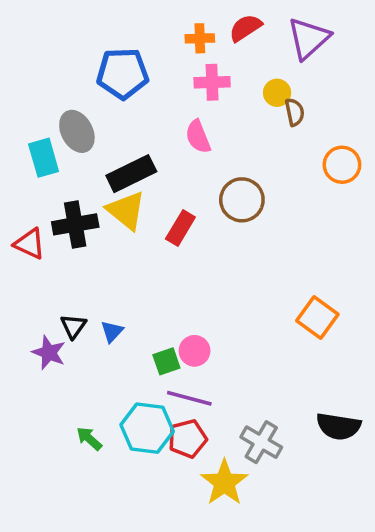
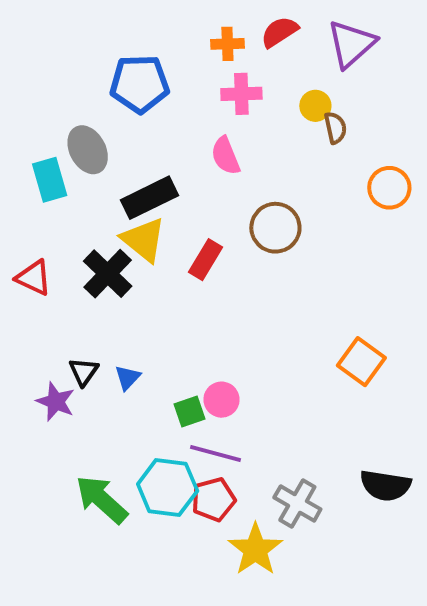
black cross: (75, 224) -> (108, 274), moved, turned -36
green arrow: (89, 439) -> (102, 499), size x1.8

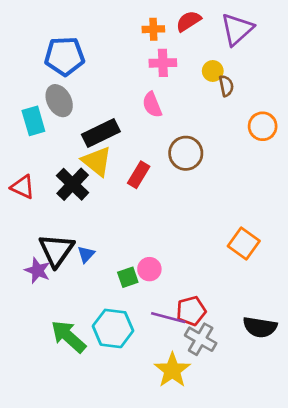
blue pentagon: (140, 84) -> (64, 56), moved
black triangle: (84, 372) -> (56, 250), size x1.8
purple line: (215, 454) -> (168, 318), moved
red pentagon: (214, 499) -> (191, 311), moved

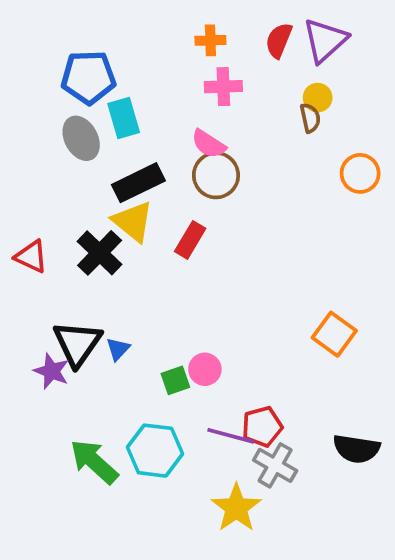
red semicircle: (188, 21) -> (279, 40), moved, turned -35
yellow circle: (213, 71) -> (318, 98), moved
pink semicircle: (152, 105) -> (209, 144), turned -35
cyan rectangle: (33, 121) -> (124, 118), moved
brown circle: (186, 153) -> (216, 175), moved

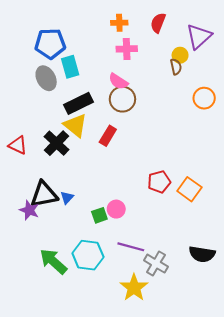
purple triangle: (325, 40) -> (199, 36), moved
black triangle: (77, 343) -> (44, 194), turned 44
red pentagon: (262, 427) -> (159, 182), moved

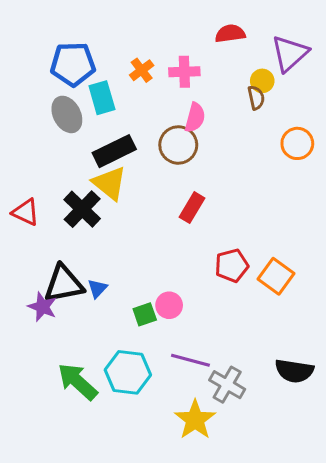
orange cross: (119, 23) -> (142, 70), moved, turned -35
red semicircle: (158, 23) -> (230, 34), turned 60
pink semicircle: (118, 81) -> (195, 118), moved, turned -108
red rectangle: (108, 136) -> (192, 208), moved

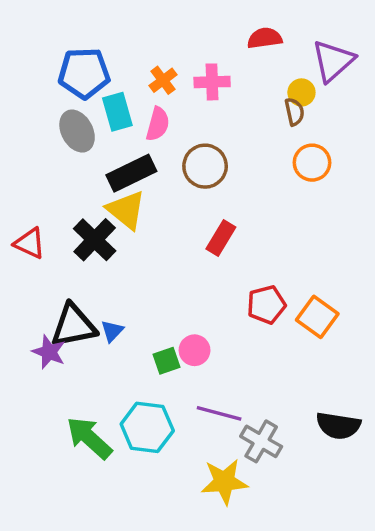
pink semicircle: (195, 118) -> (158, 124), moved
orange circle: (297, 143) -> (312, 163), moved
yellow star: (195, 420) -> (224, 482), turned 30

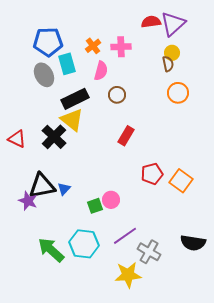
purple triangle: (333, 61) -> (173, 24), moved
pink semicircle: (158, 124) -> (101, 71), moved
brown circle: (205, 166) -> (117, 95), size x0.7
purple line: (219, 413) -> (125, 236), turned -50

